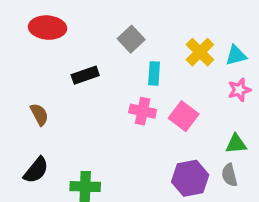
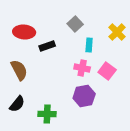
red ellipse: (48, 28) -> (24, 32), moved
brown semicircle: (39, 114) -> (19, 70), size x1.5
purple hexagon: (190, 178) -> (84, 96), moved

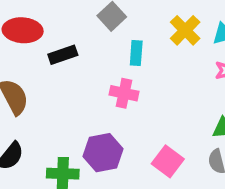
pink square: (107, 71) -> (168, 161), moved
purple hexagon: (84, 96) -> (103, 153), moved

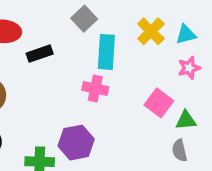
cyan rectangle: (136, 53) -> (106, 52), size x1.5
pink square: (168, 161) -> (159, 103), moved

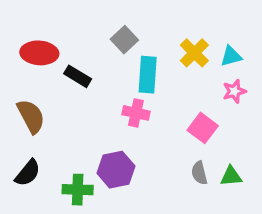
black rectangle: (40, 54) -> (78, 76), turned 50
green triangle: (186, 120) -> (231, 176), moved
gray semicircle: (180, 151) -> (199, 173), moved

